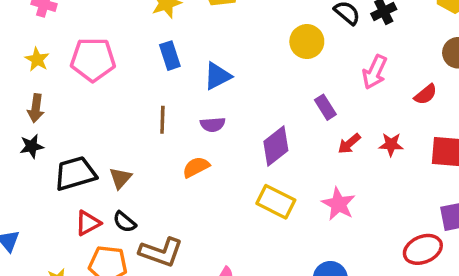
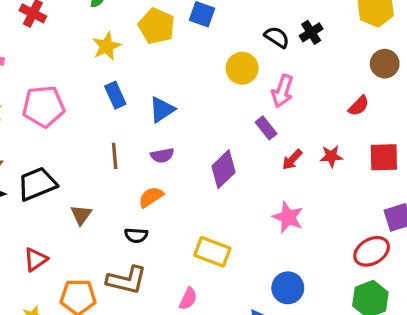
pink arrow: (375, 72) -> (283, 91), moved
black trapezoid: (75, 173) -> (37, 184), moved
yellow rectangle: (276, 202) -> (212, 252), moved
black semicircle: (125, 222) -> (136, 235), moved, turned -30
red triangle: (88, 223) -> (35, 259), moved

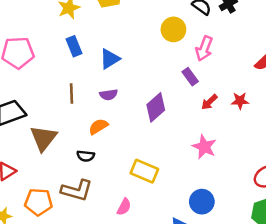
brown triangle: (81, 215) -> (44, 138), size x1.6

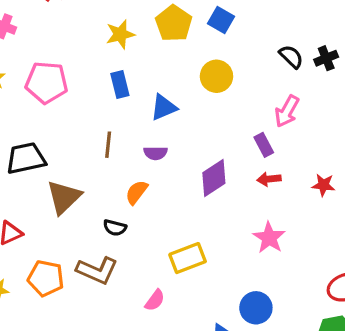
yellow circle: (173, 29) -> (216, 76), moved
red arrow: (209, 102) -> (269, 179), moved, turned 30
orange semicircle: (98, 127) -> (137, 192), turned -30
yellow rectangle: (144, 171) -> (188, 258), turned -52

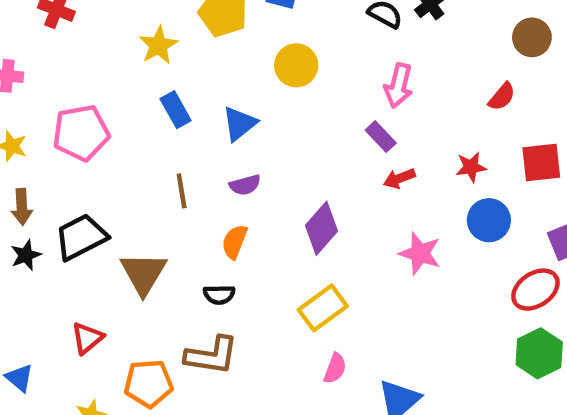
purple diamond: (214, 178) -> (322, 228), moved
pink semicircle: (155, 300) -> (335, 368), moved
blue circle: (256, 308) -> (489, 220), moved

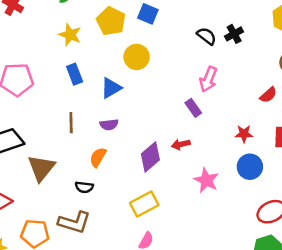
yellow star: (158, 45) -> (70, 35), turned -30
yellow circle: (296, 65) -> (137, 57), moved
red arrow: (399, 178) -> (181, 144), moved

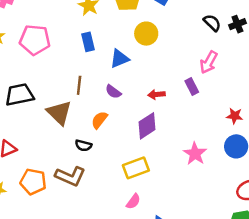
purple semicircle: (109, 125) -> (113, 92), turned 35
red arrow: (181, 144) -> (157, 95), moved
brown triangle: (41, 168) -> (59, 113), moved, turned -32

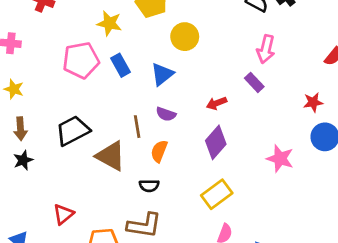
pink pentagon: (35, 40) -> (81, 60), moved
brown line: (79, 85) -> (137, 127), moved
black trapezoid: (19, 95) -> (73, 131), moved

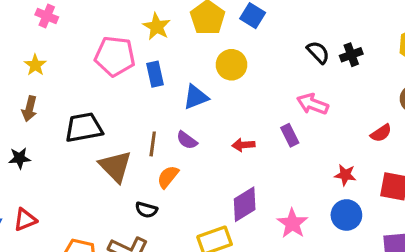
pink arrow: (266, 49) -> (313, 104), turned 80
purple diamond: (216, 142) -> (245, 204), moved
black star: (23, 160) -> (20, 158), moved
red triangle: (63, 214) -> (25, 220), moved

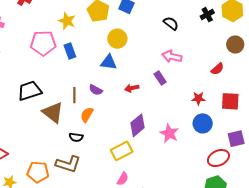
black cross: (351, 55) -> (207, 15), moved
blue triangle: (196, 97) -> (109, 62), moved, turned 36

